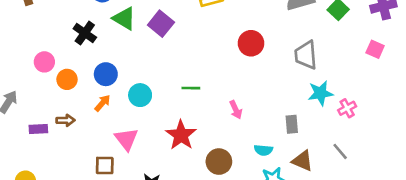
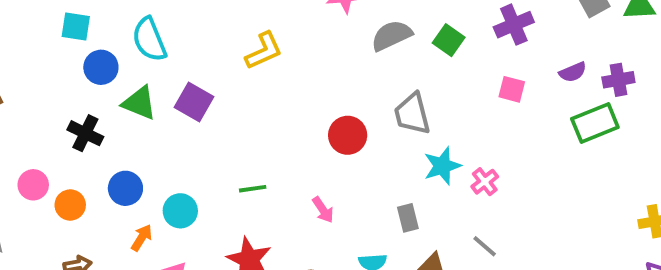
red circle: (251, 43) -> (348, 135), moved
orange arrow: (102, 103) -> (142, 238), moved

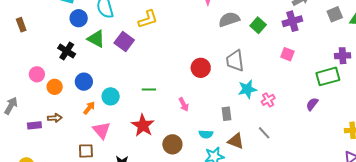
yellow L-shape: (264, 51) -> (148, 19), moved
purple semicircle: (573, 72) -> (312, 104), moved, turned 144

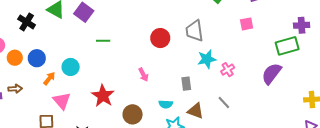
pink square: (287, 54) -> (247, 24), turned -32
blue circle: (84, 82) -> (37, 58), moved
green line: (149, 89) -> (103, 41), moved
purple semicircle: (312, 104) -> (271, 74), size x1.6

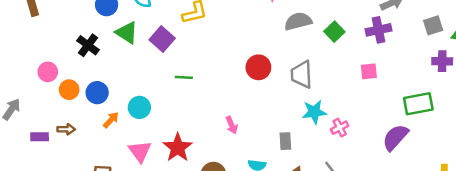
purple cross: (302, 25) -> (442, 61), moved
red circle: (160, 38) -> (258, 67), moved
pink triangle: (62, 101) -> (140, 151), moved

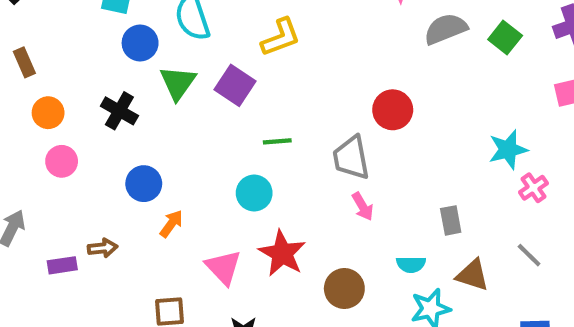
green triangle: (127, 33) -> (178, 83), turned 40
gray trapezoid: (301, 74) -> (351, 158), moved
orange circle: (69, 90) -> (48, 113), moved
cyan circle: (139, 107) -> (254, 193), moved
cyan star: (314, 112) -> (508, 150), moved

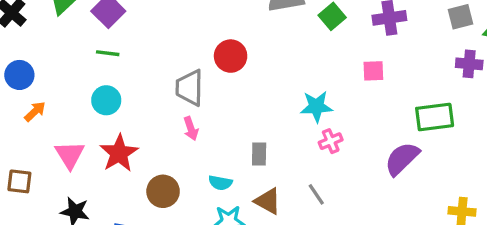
green line: (277, 141) -> (108, 53), moved

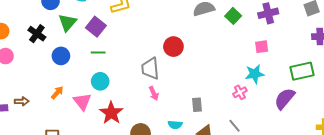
blue circle: (19, 75) -> (61, 56), moved
cyan star: (316, 107) -> (255, 74), moved
pink triangle: (70, 155) -> (82, 102), moved

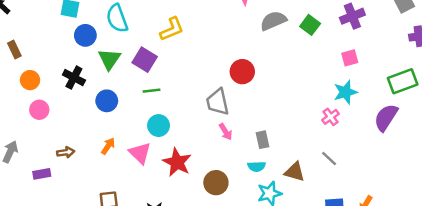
brown arrow: (22, 101) -> (66, 152), moved
gray rectangle: (197, 105) -> (263, 140), moved

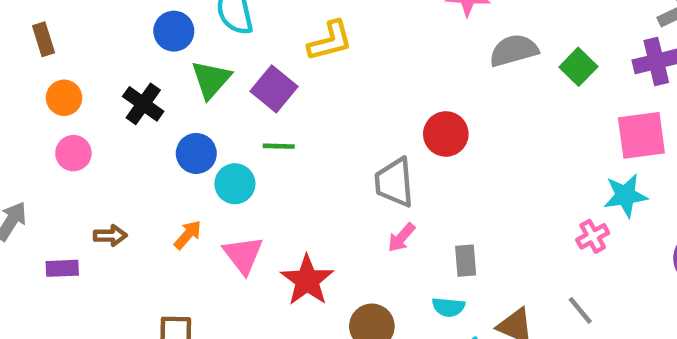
pink square: (350, 58) -> (641, 135), size x1.6
cyan circle: (159, 126) -> (235, 184), moved
pink arrow: (226, 132) -> (401, 238), turned 66

